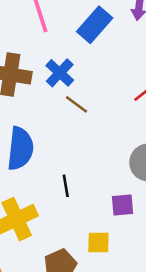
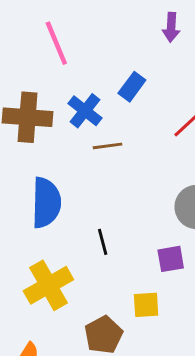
blue rectangle: (95, 25) -> (132, 87), moved, size x0.7
brown line: (76, 104) -> (108, 146), turned -40

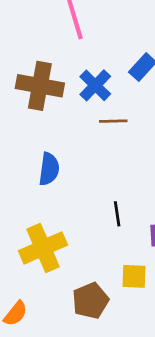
blue semicircle: (46, 203) -> (49, 169), size x0.7
black line: (103, 242) -> (117, 214), moved

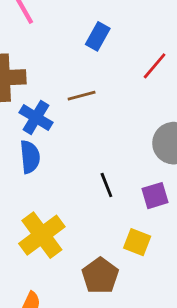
blue cross: (95, 85) -> (36, 118), moved
yellow square: (134, 276) -> (137, 242), turned 32

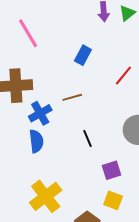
blue cross: (36, 118) -> (40, 113), turned 30
black line: (106, 185) -> (87, 138), moved
purple square: (155, 196) -> (112, 170), moved

